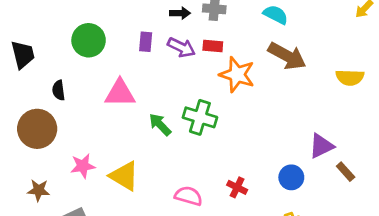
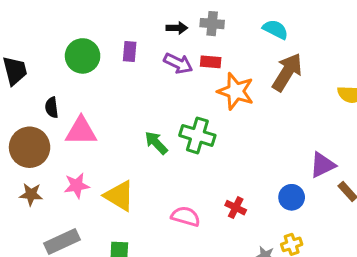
purple rectangle: (146, 42) -> (130, 52), moved
brown arrow: (287, 56) -> (287, 72), turned -87
pink triangle: (120, 93) -> (81, 131), moved
brown star: (39, 190) -> (31, 194), moved

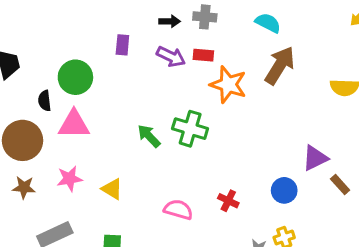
green circle: (83, 56) -> (75, 77), moved
yellow triangle: (119, 196) -> (112, 189), size x0.7

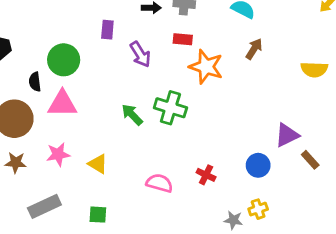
purple arrow: (171, 57) -> (140, 54), moved, turned 32
brown arrow: (280, 65) -> (254, 49), size x0.6

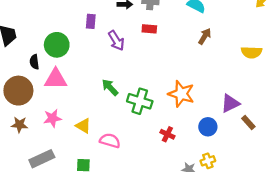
orange star: (206, 67) -> (181, 94), moved
green cross: (170, 108) -> (140, 101), moved
pink semicircle: (159, 183) -> (110, 141), moved

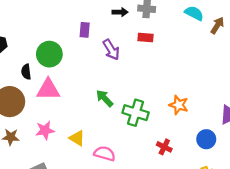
brown arrow: (205, 36) -> (217, 25), moved
orange star: (181, 94) -> (179, 105), size x0.7

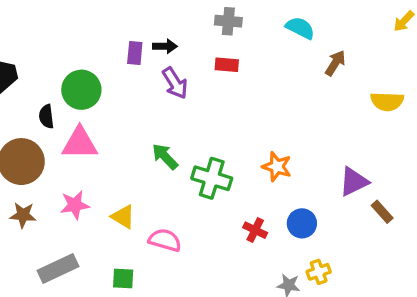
black arrow: (120, 12) -> (165, 46), moved
brown arrow: (217, 25) -> (335, 63), moved
blue circle: (206, 139) -> (302, 223), moved

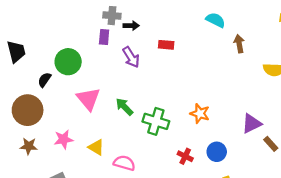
gray cross: (228, 21) -> (112, 16), moved
black arrow: (165, 46) -> (131, 26), moved
brown arrow: (335, 63) -> (239, 44), turned -42
black semicircle: (46, 116) -> (44, 80), turned 42
pink triangle: (80, 143) -> (88, 99), moved, turned 50

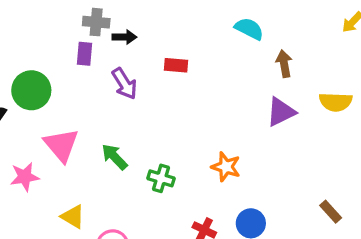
green cross: (156, 121) -> (161, 178), size x0.7
purple triangle: (252, 124) -> (281, 112), moved
pink star: (64, 139) -> (25, 177), moved

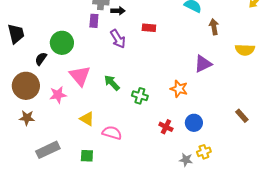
purple triangle: (281, 112) -> (203, 64), moved

